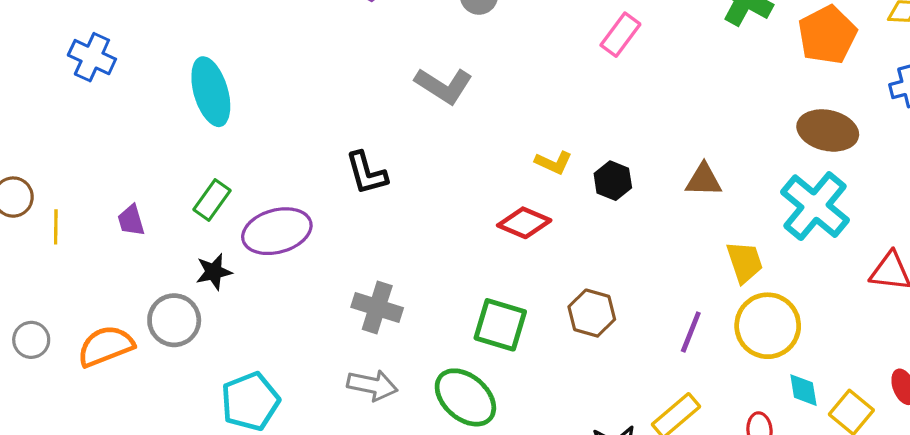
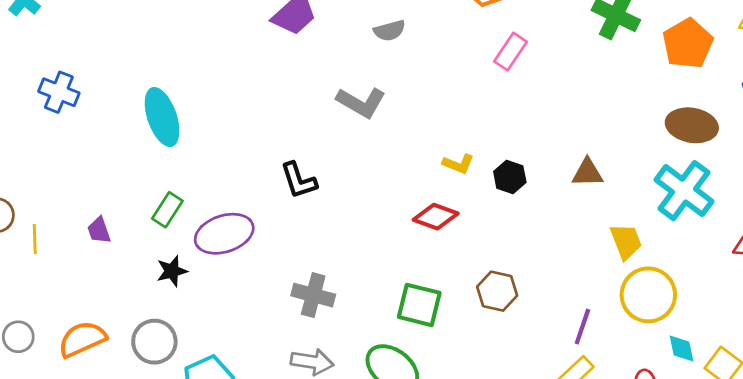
gray circle: (174, 320) -> (154, 342), moved
purple line: (691, 332) -> (582, 327), moved

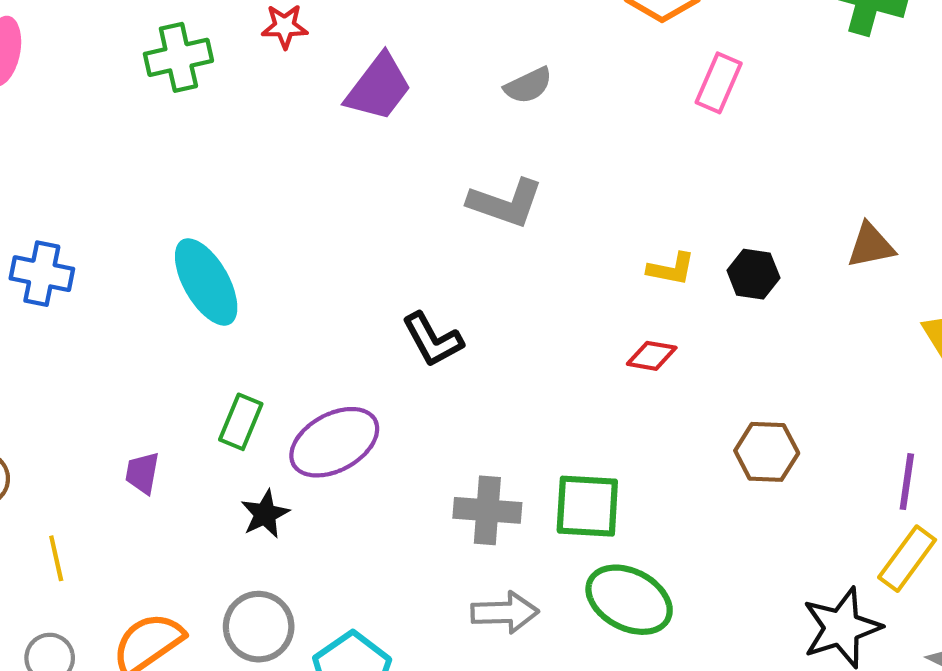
red diamond: (436, 217) -> (652, 356), size x0.7
purple trapezoid: (99, 230) -> (142, 473), turned 40
yellow line: (35, 239) -> (56, 558), moved
green square: (419, 305) -> (587, 506), moved

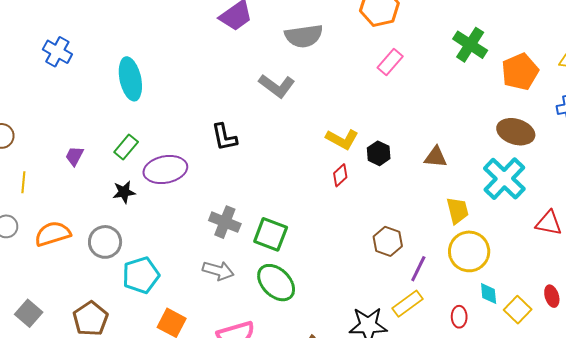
gray semicircle: (528, 85) -> (304, 36), size x1.6
yellow L-shape: (671, 269) -> (342, 139), size x1.4
red diamond: (652, 356) -> (340, 175), moved, turned -70
brown hexagon: (767, 452) -> (388, 241), moved

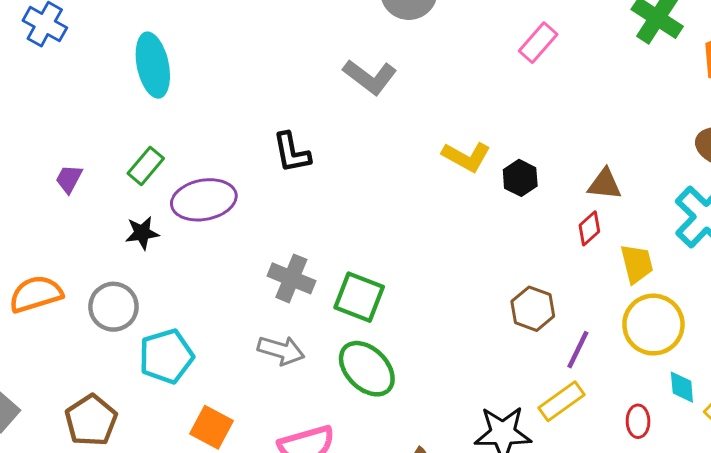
red diamond: (340, 175) -> (589, 228), moved

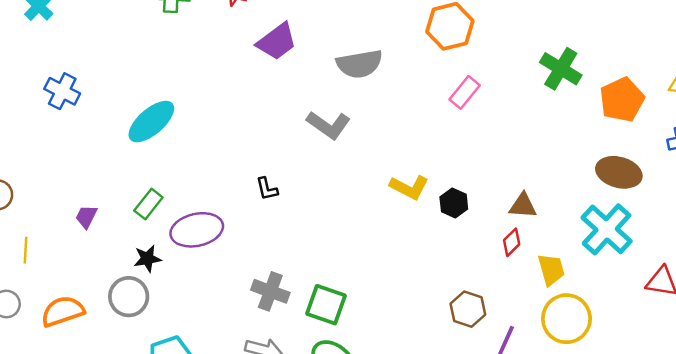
cyan ellipse: (153, 65) -> (151, 122), turned 63
black L-shape: (292, 153) -> (267, 189), size x0.7
gray circle: (113, 307) -> (129, 297), moved

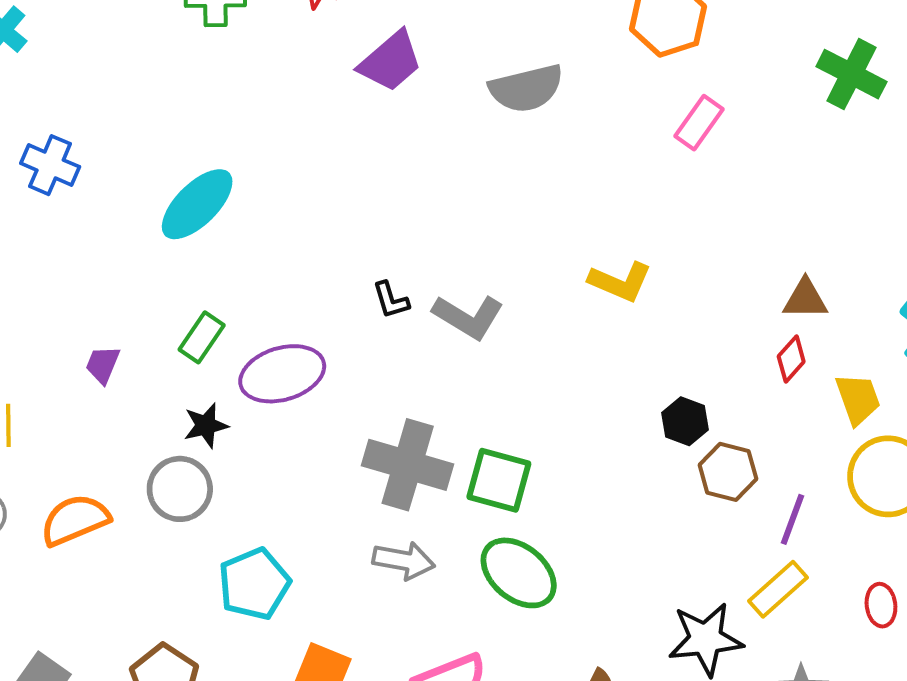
gray L-shape: (329, 125) -> (468, 317), moved
black hexagon: (454, 203) -> (685, 421), moved
gray cross: (270, 291) -> (408, 465), size x1.4

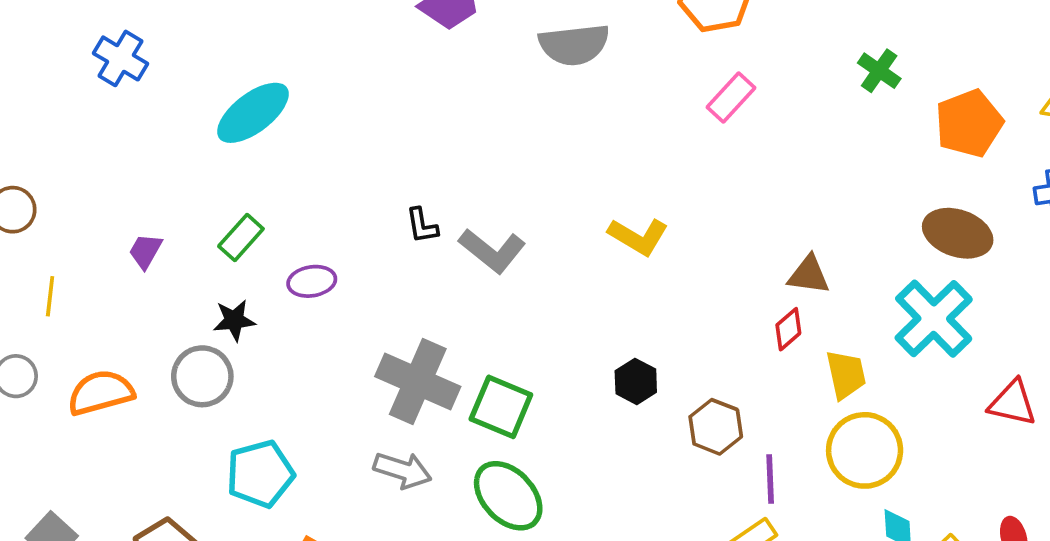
green cross: (851, 74) -> (879, 71), size x0.7
purple ellipse: (282, 374) -> (312, 281), size x0.6
black hexagon: (685, 421) -> (636, 381), moved
purple line: (793, 519) -> (770, 479), turned -30

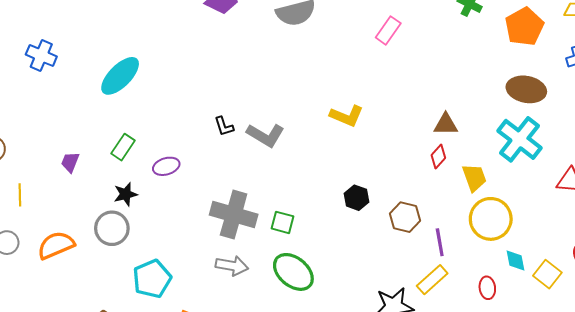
green square: (501, 407) -> (282, 222), size x0.7

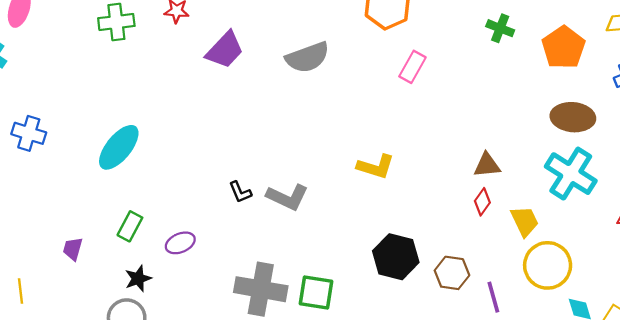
black hexagon: (357, 198) -> (396, 257), size x1.6
green square: (282, 222) -> (316, 292), size x1.4

